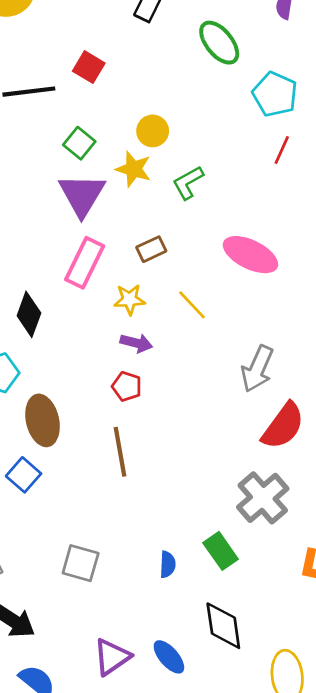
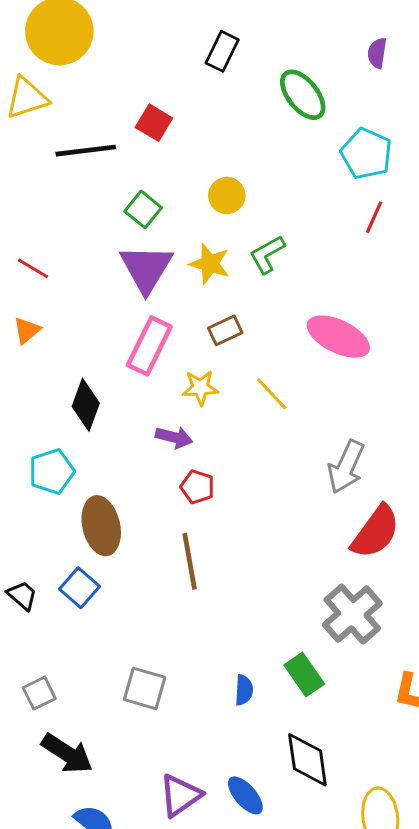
yellow star: (134, 169) -> (210, 264), moved
purple arrow: (136, 343) -> (174, 437), moved

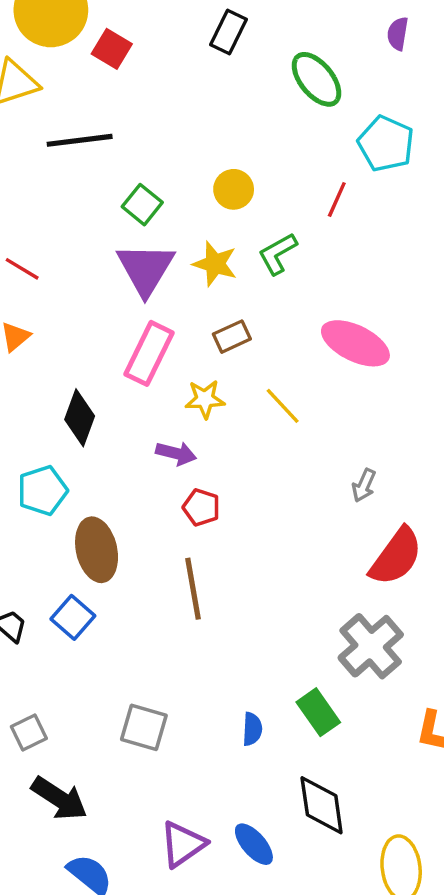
red square: (154, 123) -> (112, 49), moved
red line: (374, 217) -> (337, 199), moved
gray arrow: (346, 467) -> (364, 485), size x0.6

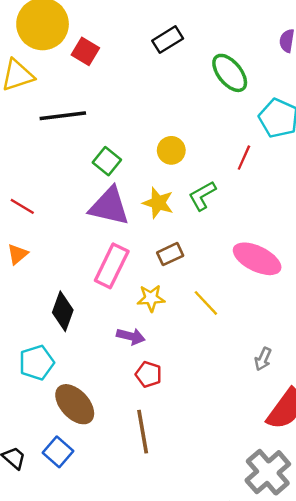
black rectangle: (229, 32) -> (168, 40), turned 32
purple triangle: (146, 269) -> (109, 206), turned -48
brown ellipse: (97, 550) -> (75, 404), turned -30

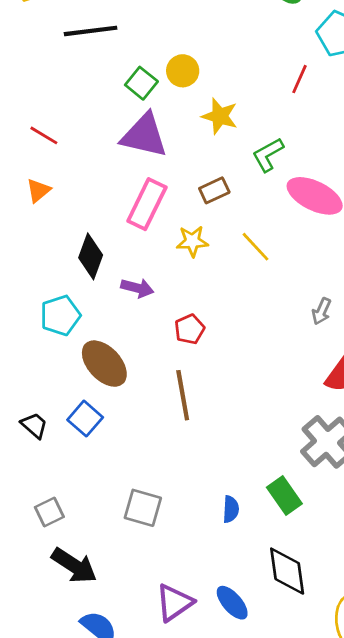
yellow circle: (171, 150) -> (183, 71), moved
green L-shape: (202, 196) -> (268, 155), moved
yellow star: (158, 203) -> (220, 116), moved
purple arrow: (131, 336) -> (137, 288), moved
red pentagon: (149, 374) -> (190, 329), turned 30

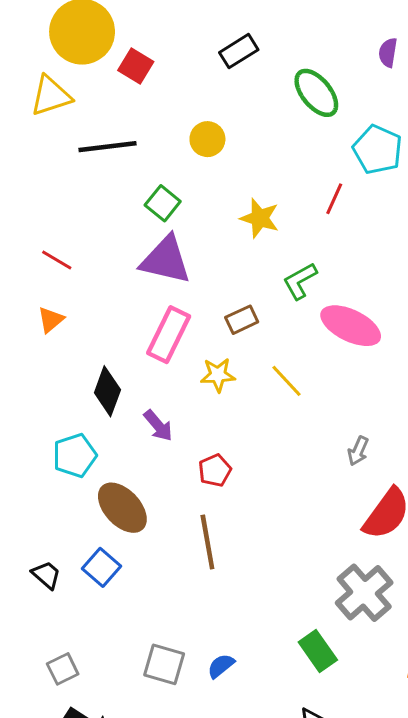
yellow circle: (183, 71) -> (207, 139), moved
yellow star: (220, 116) -> (260, 218), moved
purple arrow: (137, 288) -> (158, 426), turned 36
blue semicircle: (231, 509) -> (221, 666), moved, turned -132

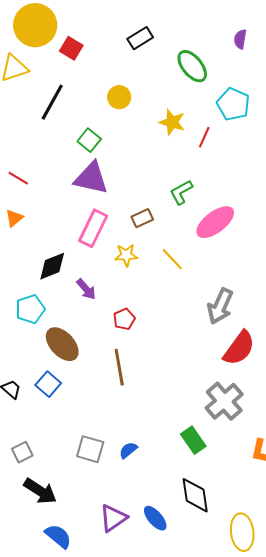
black line: (107, 147) -> (52, 102), turned -54
yellow star: (260, 218) -> (172, 122), moved
pink ellipse: (351, 326) -> (215, 222), turned -63
black diamond: (107, 391) -> (52, 266), turned 48
gray arrow: (358, 451) -> (220, 306), size x1.8

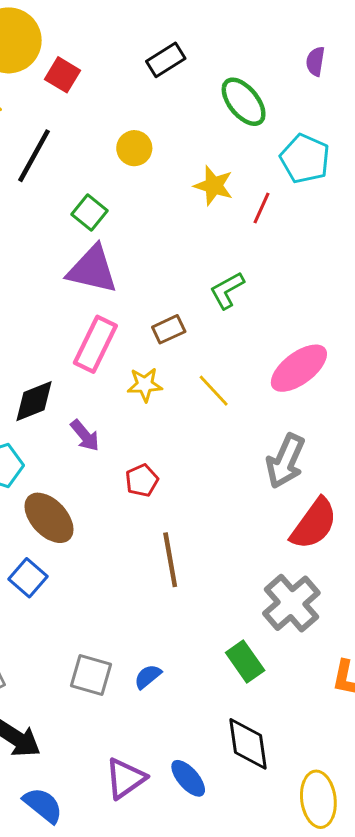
pink ellipse: (215, 222) -> (299, 368), moved
brown line: (119, 367) -> (170, 560), moved

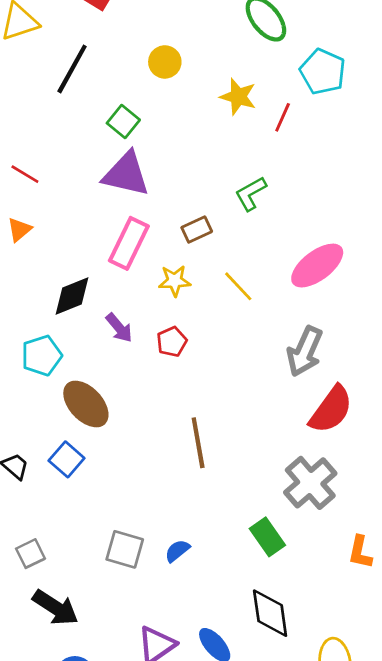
red pentagon: (142, 480) -> (172, 342), moved

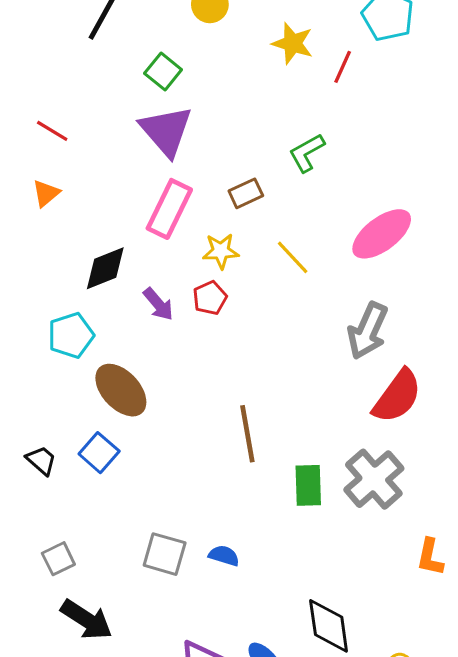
purple triangle: (126, 174) -> (166, 131), turned 36
red pentagon: (172, 342) -> (210, 298), moved
green rectangle: (267, 537) -> (308, 485), moved, turned 33
blue semicircle: (177, 551) -> (224, 556), turned 56

